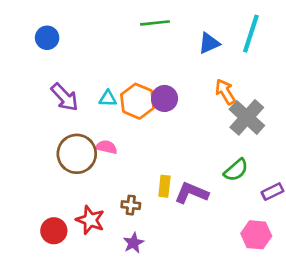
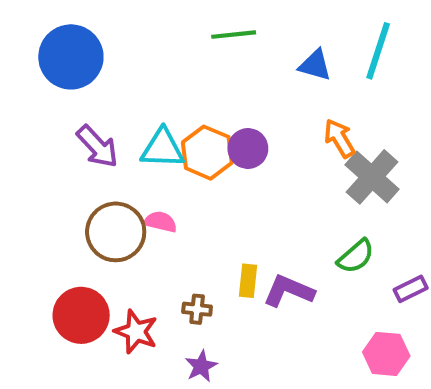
blue circle: (47, 38) -> (71, 57), size x1.8
blue triangle: (209, 43) -> (315, 65), turned 40
cyan triangle: (108, 98) -> (162, 149), size x1.6
red circle: (54, 231) -> (81, 315), moved, size x1.4

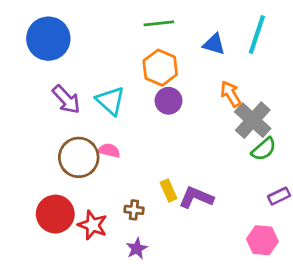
cyan triangle: (162, 149) -> (110, 101), turned 40
orange hexagon: (207, 153) -> (160, 68), moved
green semicircle: (356, 256) -> (264, 149), moved
yellow rectangle: (248, 281) -> (169, 191), turned -30

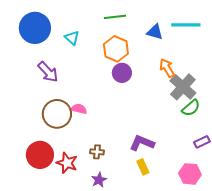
cyan line: (257, 34) -> (186, 25), turned 72
cyan triangle: (110, 101) -> (72, 38), moved, size x0.7
yellow rectangle: (169, 191) -> (143, 167), moved

